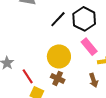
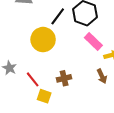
yellow circle: (59, 56) -> (43, 40), moved
brown cross: (58, 78) -> (64, 78), turned -32

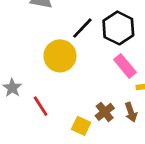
brown cross: (64, 78) -> (105, 112), moved, turned -32
yellow square: (44, 96) -> (81, 126), moved

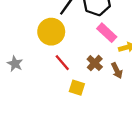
red line: (41, 106) -> (62, 63), moved
brown cross: (105, 112) -> (95, 63), moved

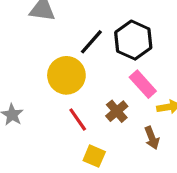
brown cross: (95, 63) -> (117, 111), moved

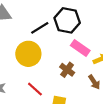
black line: (91, 42) -> (40, 28), turned 30
red line: (78, 120) -> (35, 89), moved

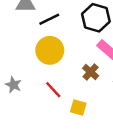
black line: (40, 28) -> (49, 19), moved

